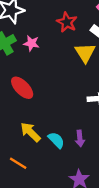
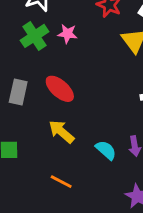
yellow arrow: (30, 132) -> (61, 132), moved

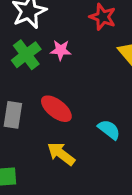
cyan semicircle: (106, 150) -> (109, 130), moved

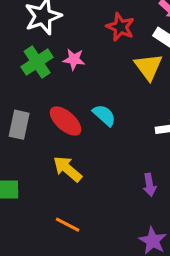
cyan semicircle: (109, 130) -> (104, 115), moved

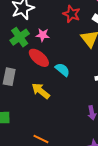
red ellipse: (66, 121) -> (39, 58), moved
yellow arrow: (68, 169) -> (41, 91), moved

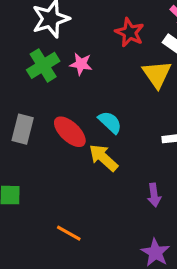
red ellipse: (39, 58) -> (70, 132), moved
yellow arrow: (41, 91) -> (103, 158), moved

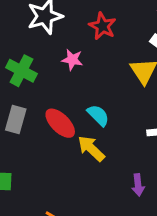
red star: (130, 32) -> (102, 26), moved
green cross: (43, 65) -> (21, 71), moved, turned -32

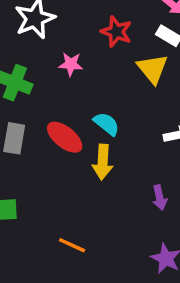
red star: (102, 26) -> (116, 32), moved
yellow arrow: (91, 148) -> (103, 162), turned -124

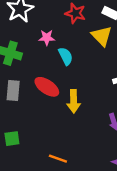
cyan semicircle: (107, 124) -> (66, 56), moved, turned 30

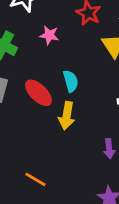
cyan semicircle: (66, 56) -> (71, 81), moved

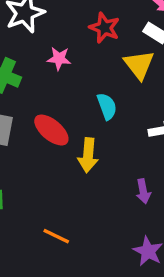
cyan semicircle: (71, 81) -> (107, 106), moved

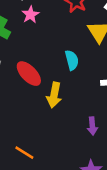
pink star: (59, 59) -> (30, 15), moved, turned 30

